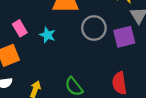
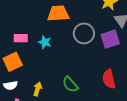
pink rectangle: (20, 28) -> (21, 38), turned -56

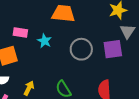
gray circle: (84, 33) -> (81, 49), moved

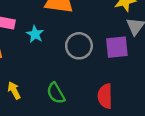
yellow arrow: (29, 88) -> (14, 90), turned -56

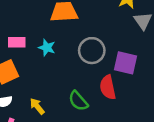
purple square: (117, 47) -> (125, 63), moved, turned 30
red semicircle: (105, 96) -> (108, 87), moved

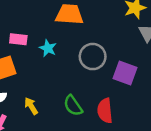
red semicircle: (108, 87) -> (105, 111), moved

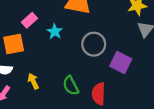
pink rectangle: (18, 39) -> (29, 20), turned -56

